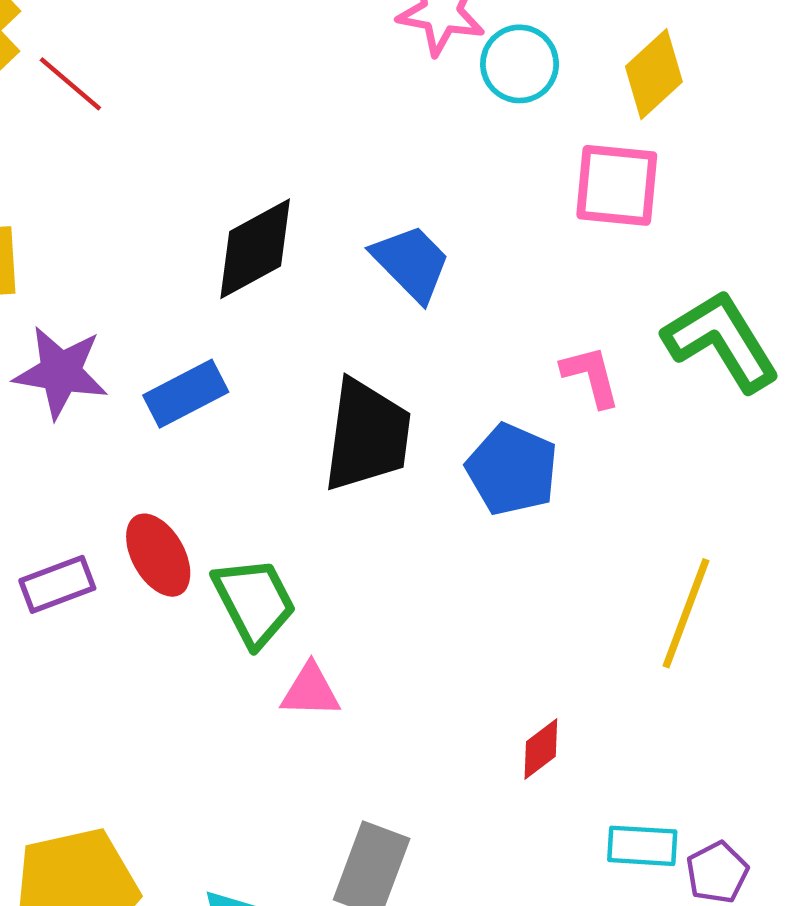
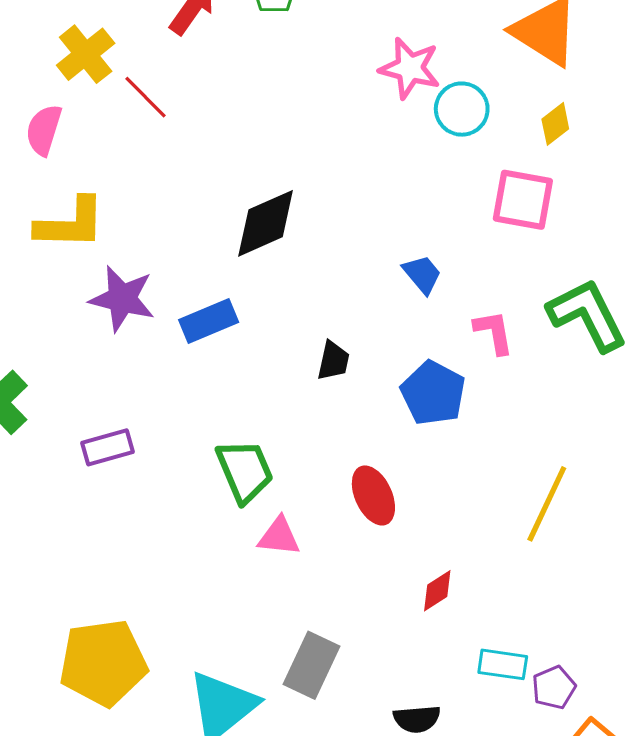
yellow diamond: (654, 74) -> (555, 124), size x0.7
blue trapezoid: (411, 263) -> (422, 274), moved, size x0.7
black trapezoid: (367, 435) -> (333, 361), size x0.5
red ellipse: (158, 555) -> (373, 495), moved

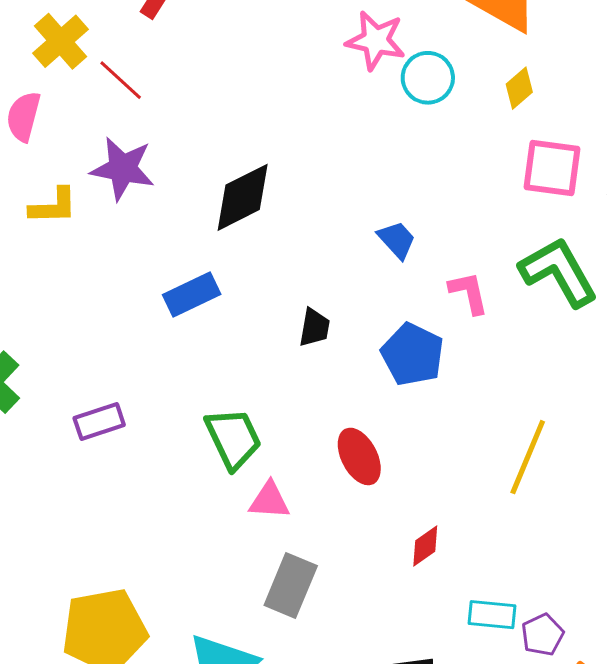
pink square: (523, 200) -> (552, 168), moved
yellow L-shape: (70, 224) -> (53, 206), size x0.7
purple star: (122, 299) -> (123, 169), moved
gray rectangle: (312, 665) -> (291, 585), moved

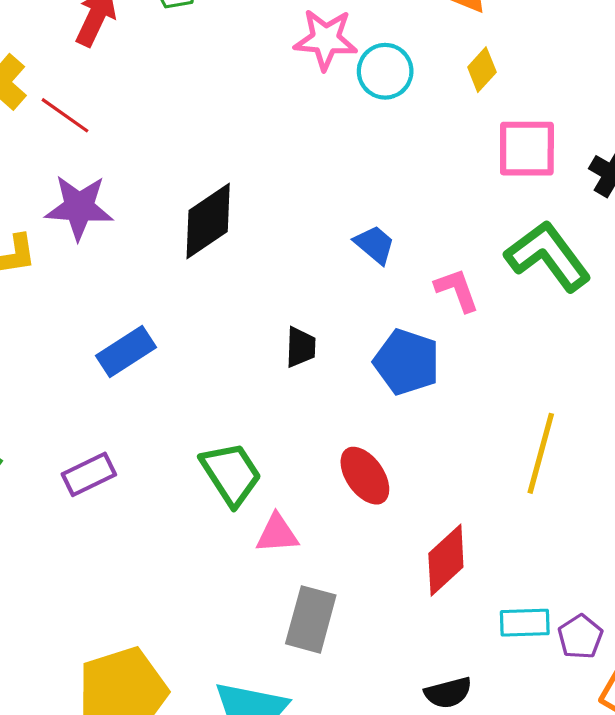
blue rectangle: (192, 295) -> (126, 351), moved
red diamond: (425, 546) -> (446, 560), size x1.6

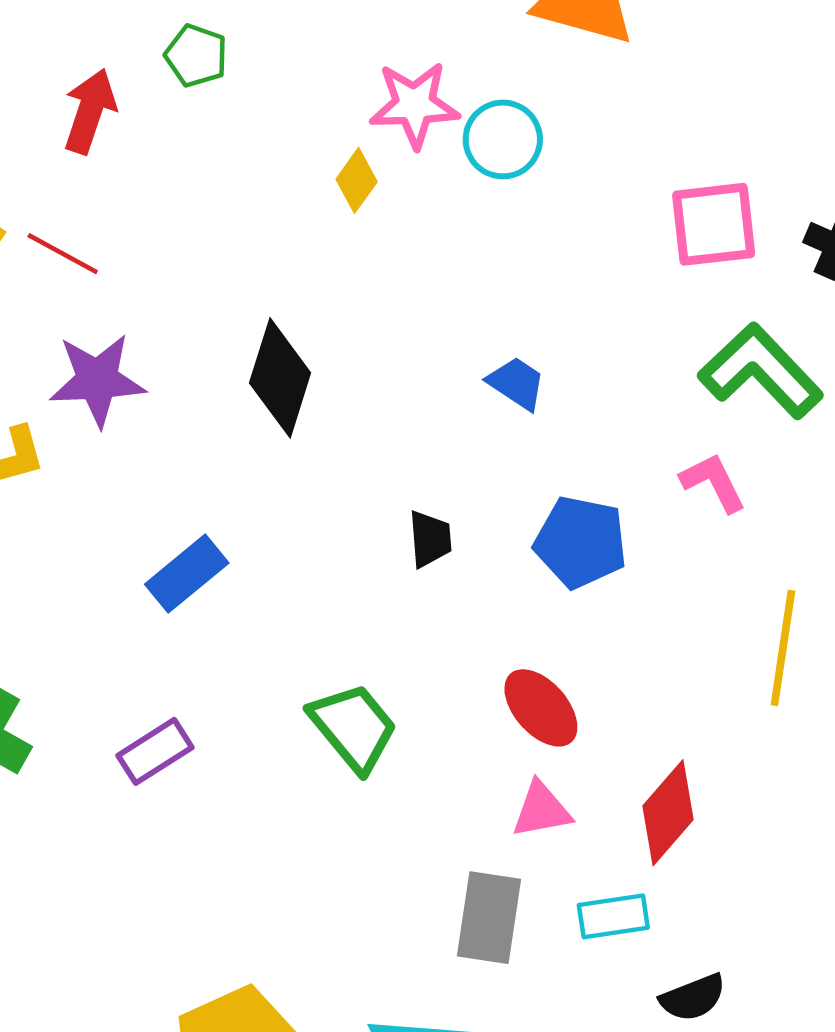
yellow diamond: (482, 70) -> (357, 180), moved
black diamond: (208, 221) -> (280, 378), turned -32
pink L-shape: (457, 290) -> (713, 482), moved
pink triangle: (277, 534) -> (541, 810), moved
cyan rectangle: (525, 623) -> (613, 916), moved

